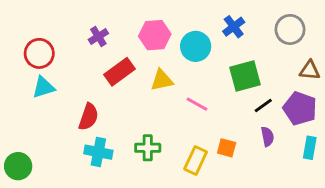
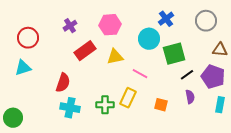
cyan circle: (196, 46) -> (149, 39), moved
cyan triangle: (43, 87) -> (23, 68), moved
yellow rectangle: (196, 161) -> (128, 98), moved

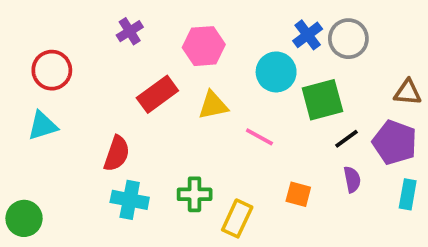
gray circle: (206, 21) -> (348, 39), moved
purple cross: (70, 26) -> (130, 31), moved
yellow rectangle: (128, 98) -> (237, 218), moved

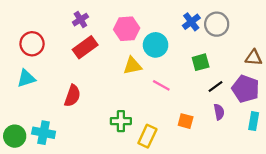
cyan circle: (276, 72) -> (156, 45), moved
red rectangle: (157, 94) -> (85, 47), moved
green square: (322, 100) -> (201, 62), size x0.7
cyan cross: (130, 200) -> (44, 133), moved

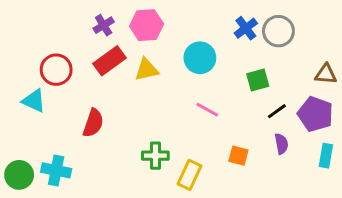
pink hexagon: (127, 29) -> (147, 25), moved
red circle: (32, 44) -> (56, 70), moved
yellow triangle: (132, 66) -> (147, 70), moved
cyan triangle: (26, 78) -> (34, 101), turned 42

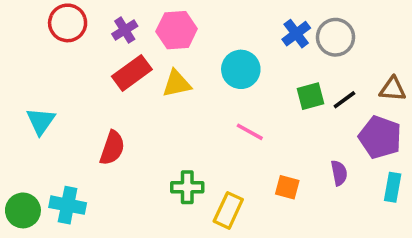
red circle: (56, 70) -> (68, 23), moved
cyan triangle: (34, 101) -> (41, 121), turned 40
black line: (277, 111) -> (344, 100), moved

